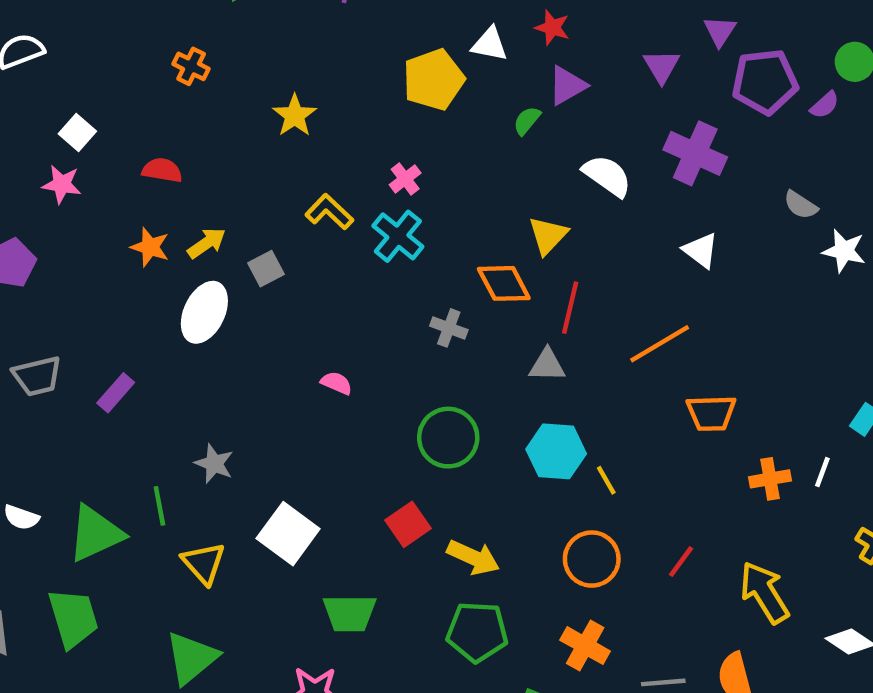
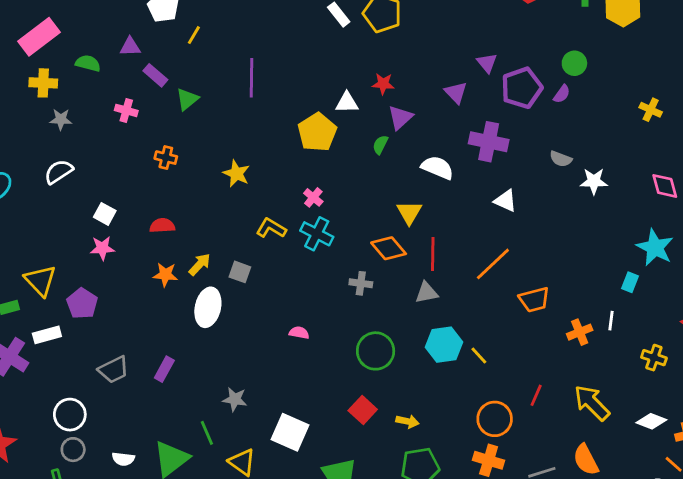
gray square: (266, 269) -> (240, 272), turned -30
yellow arrow: (473, 557) -> (407, 421), size x0.7
orange circle: (592, 559) -> (495, 419), moved

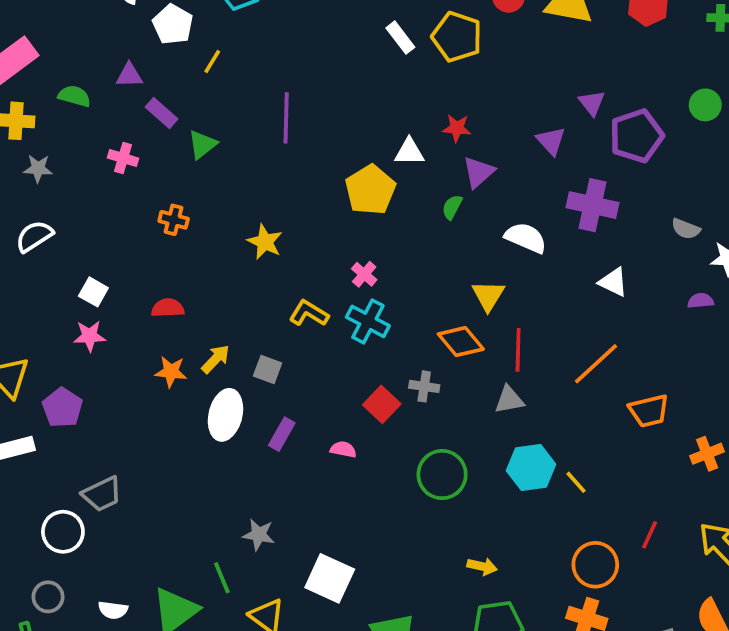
purple semicircle: (562, 94) -> (701, 301), moved, turned -132
purple rectangle: (164, 369) -> (282, 434), moved
red square: (363, 410) -> (382, 404), moved
white circle: (70, 415) -> (63, 532), moved

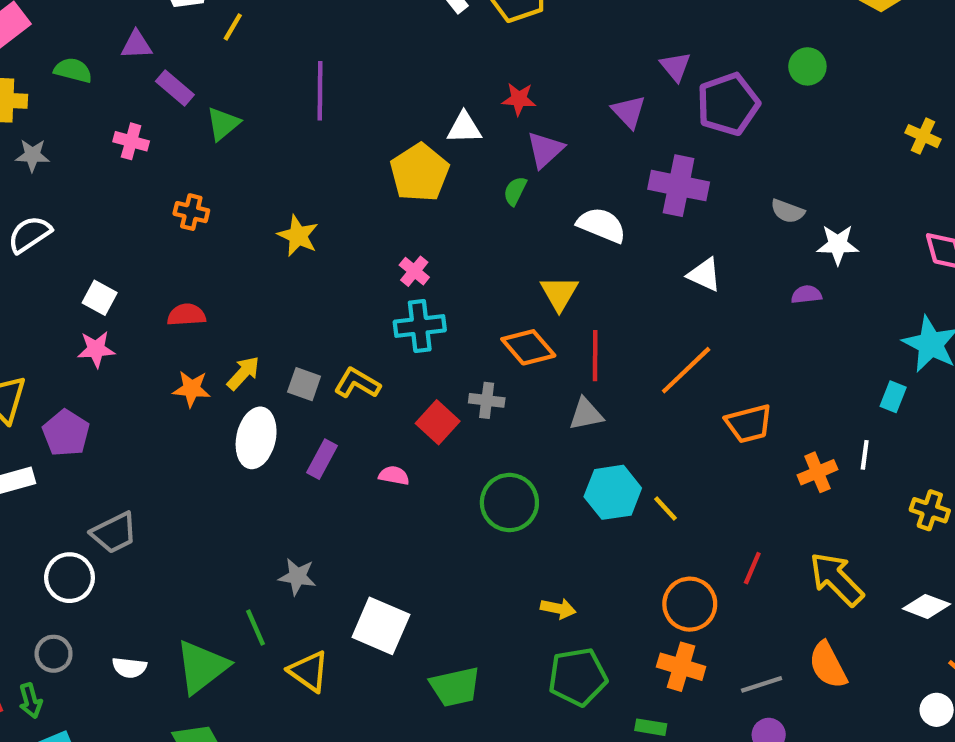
yellow L-shape: (309, 313) -> (357, 383), moved
cyan cross: (368, 321) -> (420, 326), turned -33

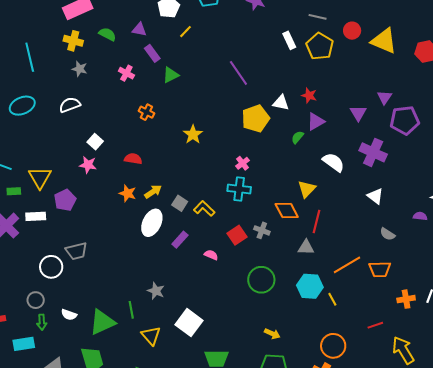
purple line: (320, 91) -> (238, 73), moved, turned -48
gray semicircle: (788, 211) -> (387, 234), moved
orange line: (686, 370) -> (347, 265), moved
red line: (752, 568) -> (375, 325), moved, turned 35
green arrow: (30, 701) -> (42, 322), moved

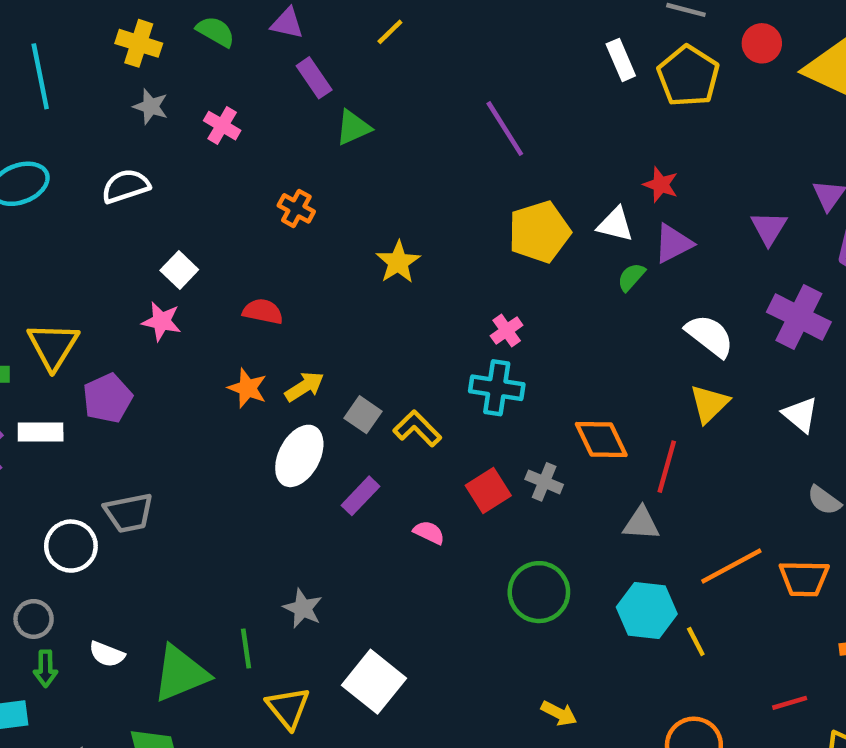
pink cross: (126, 73) -> (222, 126), moved
white triangle: (281, 103) -> (615, 224), moved
yellow triangle: (307, 189) -> (709, 404), moved

